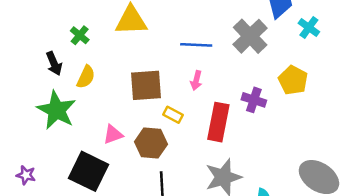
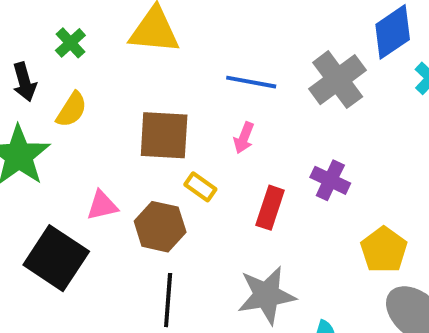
yellow pentagon: (293, 80) -> (384, 250), moved
red rectangle: (218, 122) -> (270, 208), size x0.7

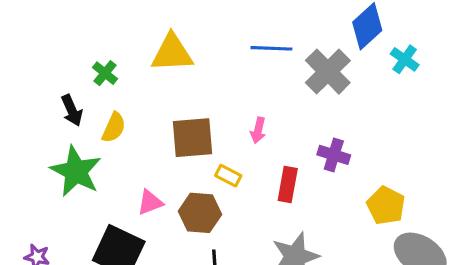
blue line: (251, 82) -> (271, 48), moved

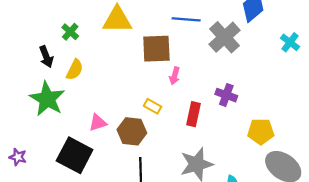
cyan cross: (405, 59) -> (290, 42), moved
brown square: (192, 138) -> (156, 49), moved
yellow pentagon: (386, 205) -> (261, 132), turned -30

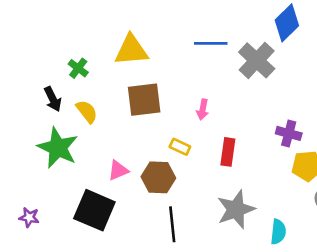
brown square: (156, 49) -> (144, 100), moved
yellow semicircle: (75, 70) -> (87, 111), turned -60
purple cross: (226, 95) -> (289, 133), moved

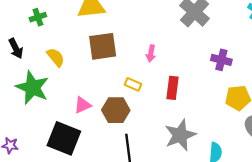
green cross: (78, 68) -> (38, 17), moved, turned 35
black arrow: (53, 99) -> (16, 48), moved
purple cross: (289, 133) -> (221, 60), moved

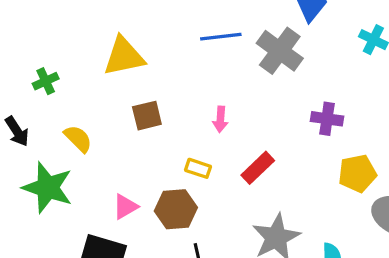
brown square: (103, 46) -> (147, 116), size x0.7
red rectangle: (173, 88) -> (258, 168), turned 45

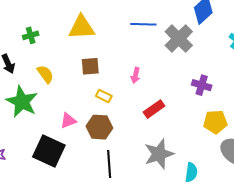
yellow rectangle: (198, 168) -> (104, 96), moved

